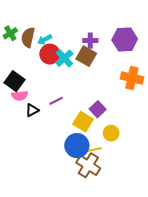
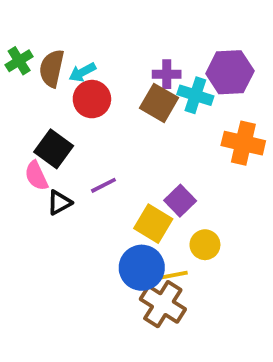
cyan cross: (64, 58) -> (195, 95), moved, turned -30
black square: (14, 81) -> (54, 149), moved
pink semicircle: (20, 96) -> (36, 176), turned 70

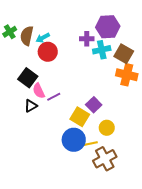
purple hexagon: (230, 72) -> (108, 27), moved
cyan cross: (195, 95) -> (102, 50), turned -30
brown square: (159, 103) -> (124, 54), moved
pink semicircle: (36, 176) -> (39, 91), moved
brown cross: (163, 304) -> (105, 159), moved, turned 30

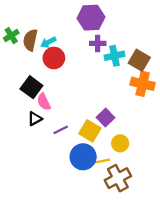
purple hexagon: (108, 27) -> (91, 18), moved
purple line: (54, 97) -> (61, 130), moved

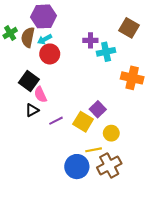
purple hexagon: (91, 18) -> (43, 16), moved
brown square: (139, 60) -> (129, 28), moved
blue circle: (83, 157) -> (77, 167), moved

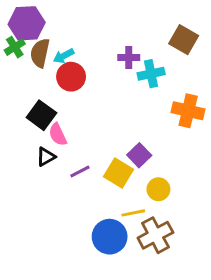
purple hexagon: (43, 16) -> (27, 23), moved

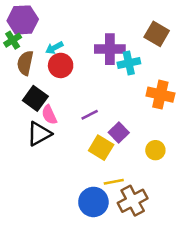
brown semicircle: (40, 53) -> (25, 63), moved
purple cross: (129, 57) -> (110, 49), size x1.6
black triangle: (46, 157) -> (39, 134), size x1.5
purple line: (80, 171) -> (90, 115), moved
yellow circle: (158, 189) -> (155, 150), moved

